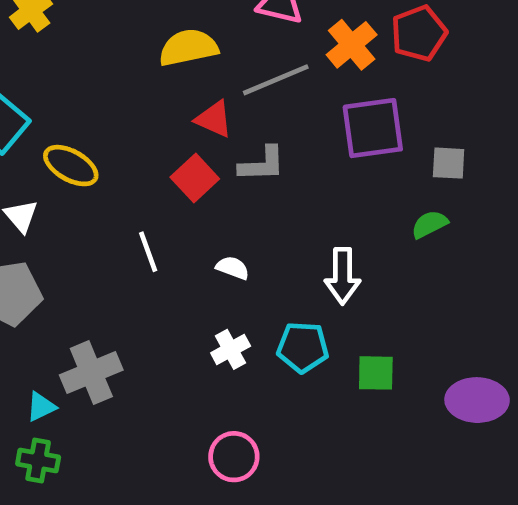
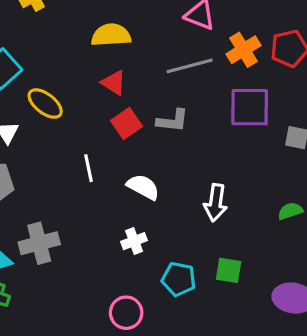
yellow semicircle: (188, 48) -> (111, 35), moved
red triangle: (214, 119) -> (114, 83), moved
green semicircle: (430, 224) -> (290, 211), moved
white semicircle: (233, 268) -> (143, 187), size x1.5
cyan pentagon: (303, 347) -> (179, 279), moved

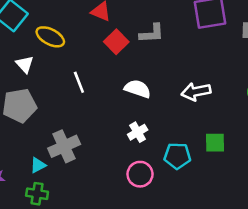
white line: (88, 168) -> (79, 82), moved
white arrow: (216, 203) -> (196, 92), turned 80
pink circle: (126, 313) -> (140, 174), moved

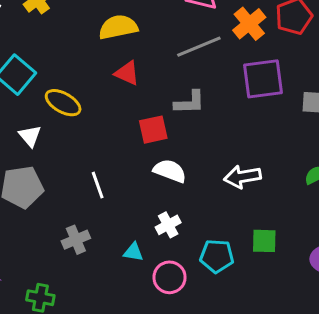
red square: (116, 42) -> (153, 130), moved, turned 30
white line: (79, 82) -> (98, 185), moved
gray cross: (64, 146) -> (76, 240), size x0.7
cyan triangle: (38, 165) -> (133, 252), moved, turned 35

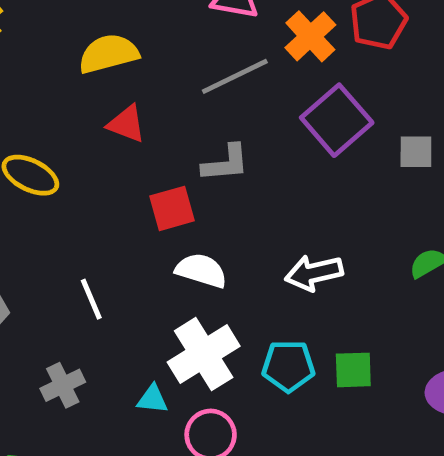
purple square: (263, 79) -> (337, 120), turned -30
white cross: (168, 225) -> (204, 354), size x1.8
cyan pentagon: (217, 256) -> (288, 366), moved

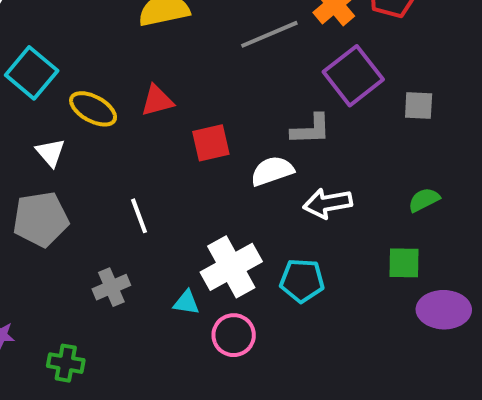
red triangle: (126, 124) -> (157, 101), moved, turned -39
gray L-shape: (226, 163) -> (311, 129), moved
white semicircle: (201, 271) -> (272, 171), moved, turned -39
green square: (353, 370) -> (404, 263), moved

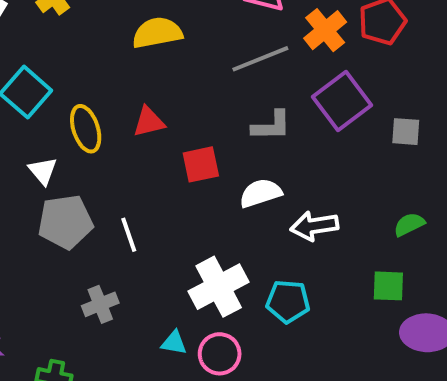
yellow ellipse: (93, 109) -> (86, 129), turned 42
gray L-shape: (311, 129) -> (271, 126), moved
gray pentagon: (41, 219) -> (65, 222), moved
cyan triangle: (186, 303) -> (174, 343), moved

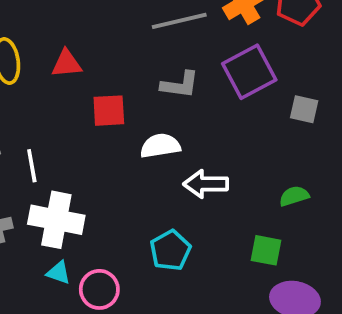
white cross: (219, 287) -> (56, 220), moved, turned 30
cyan pentagon: (288, 301) -> (170, 250), turned 30

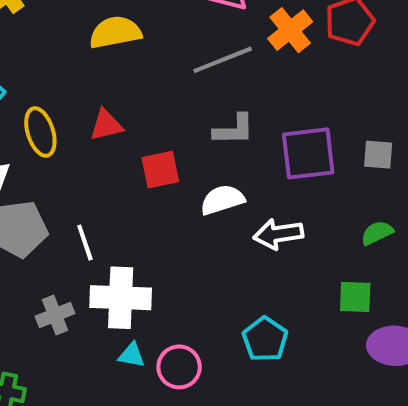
purple square: (249, 72) -> (308, 153), moved, turned 30
gray square: (304, 109) -> (378, 155), moved
cyan pentagon: (170, 250) -> (265, 339), moved

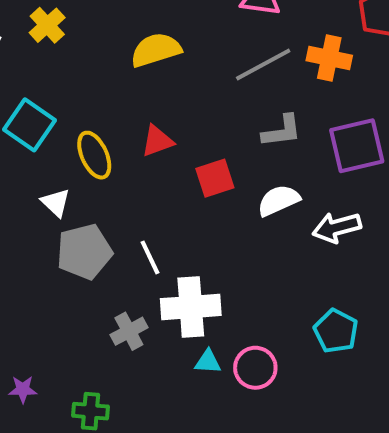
orange cross: (290, 30) -> (329, 58), moved, turned -33

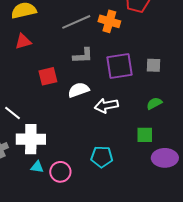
red triangle: (157, 141) -> (23, 41), moved
white line: (150, 257) -> (13, 113), turned -30
cyan pentagon: (336, 331) -> (102, 157), turned -30

